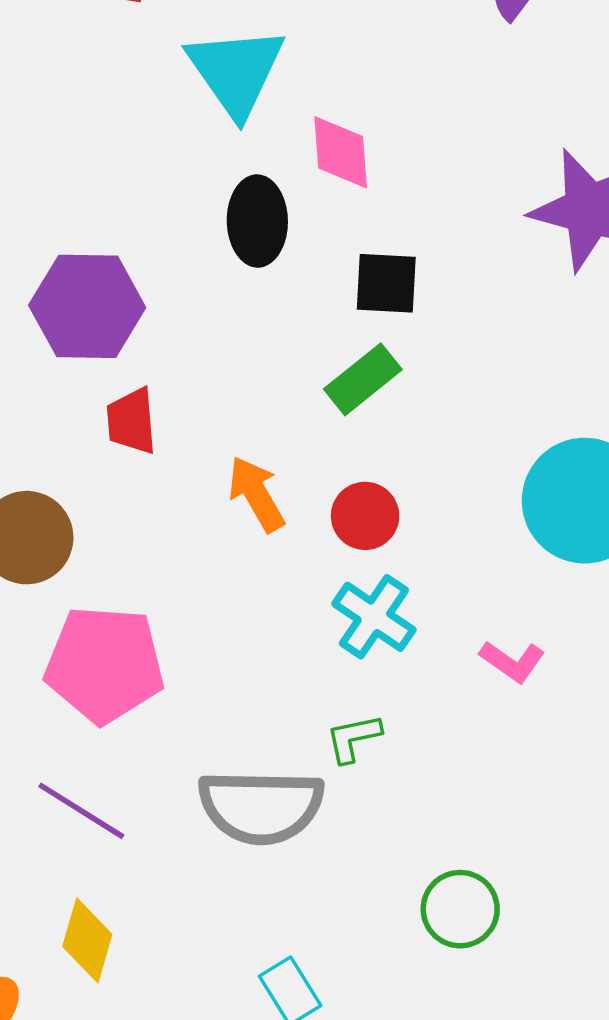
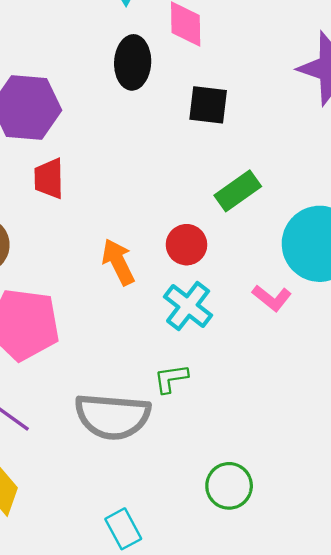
green rectangle: (363, 379) -> (238, 191), moved
orange arrow: (256, 494) -> (118, 262), moved
pink L-shape: (512, 661) -> (272, 298), moved

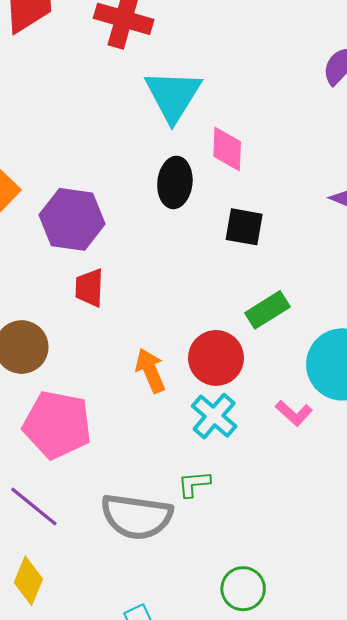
red circle: (187, 245) -> (216, 358), size x1.4

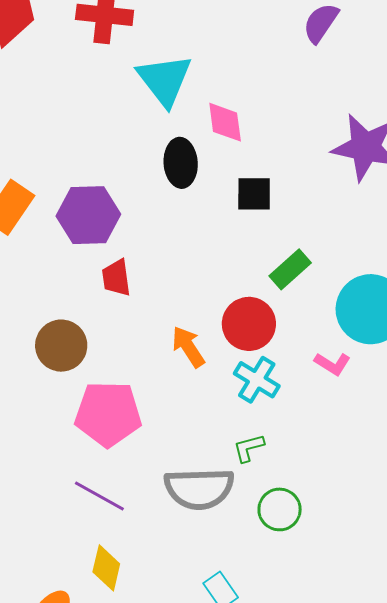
green circle: (243, 589) -> (280, 509), moved

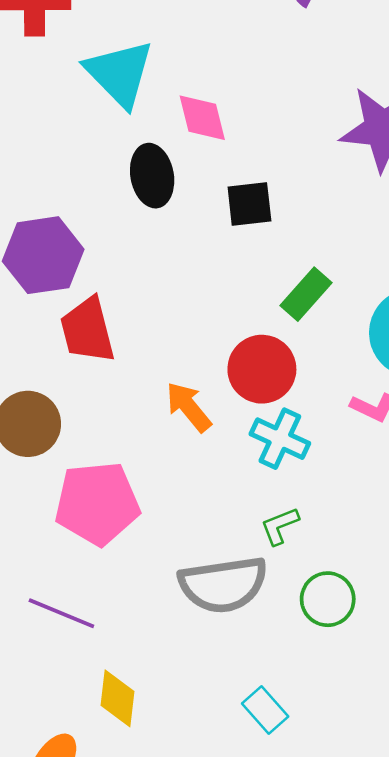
red trapezoid: (116, 278) -> (88, 330), size x1.4
purple line: (99, 496) -> (61, 613), moved

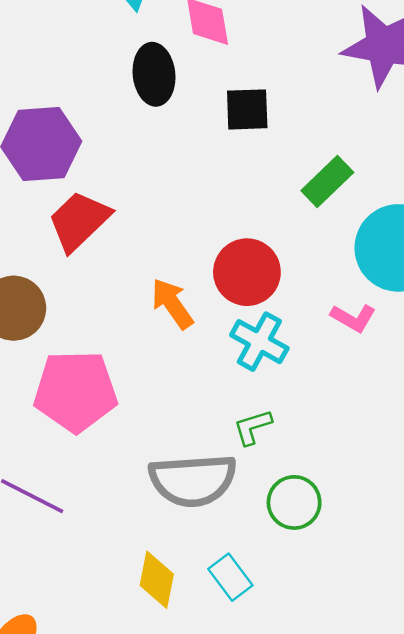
green rectangle: (306, 294) -> (327, 182), moved
red trapezoid: (88, 330) -> (79, 221), turned 56
yellow diamond: (117, 698) -> (157, 580), moved
cyan rectangle: (265, 710) -> (230, 577), moved

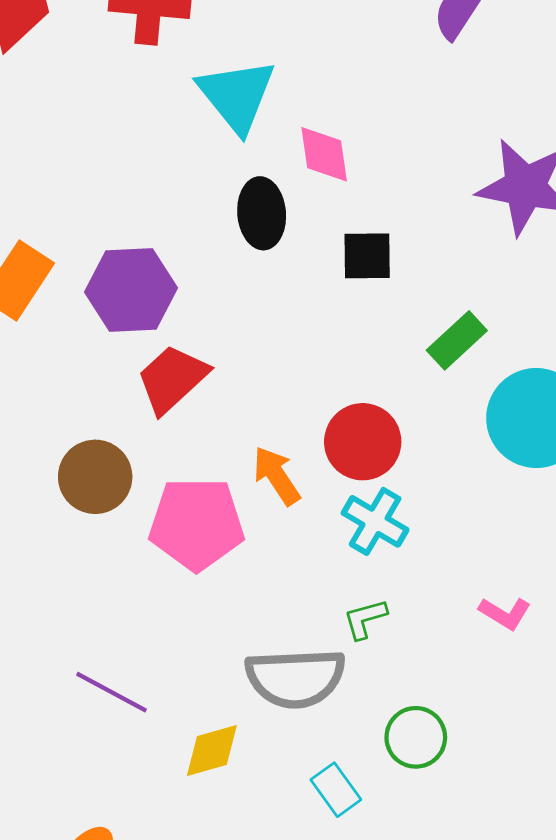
pink L-shape: (353, 318) -> (505, 613), moved
pink pentagon: (76, 391) -> (197, 524), moved
green circle: (294, 502) -> (416, 737), moved
yellow diamond: (157, 580) -> (212, 751), moved, turned 62

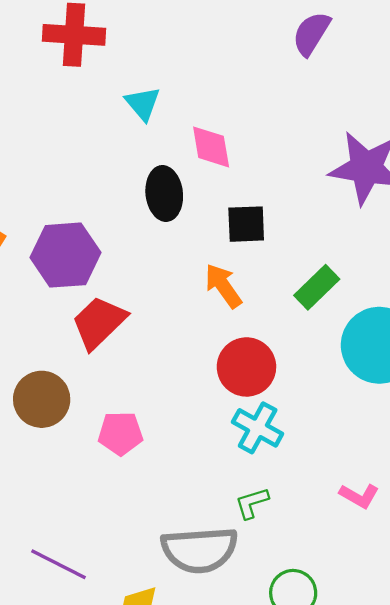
cyan triangle: (237, 95) -> (143, 103), size x0.6
orange arrow: (277, 476) -> (223, 286), moved
pink pentagon: (197, 524) -> (120, 433), size x0.6

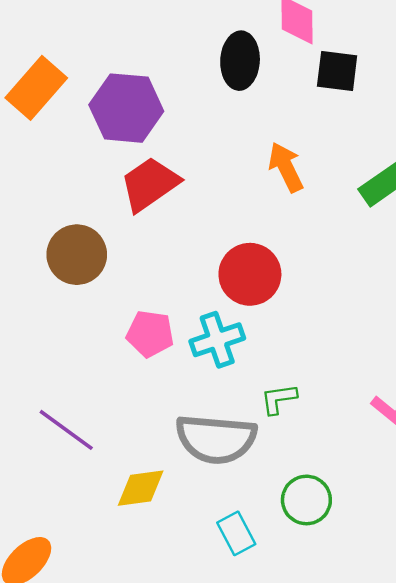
black square: (246, 224) -> (337, 71), moved
red circle: (246, 367) -> (250, 274), moved
cyan cross: (258, 428) -> (217, 340), moved, turned 33
pink pentagon: (120, 433) -> (150, 334), moved

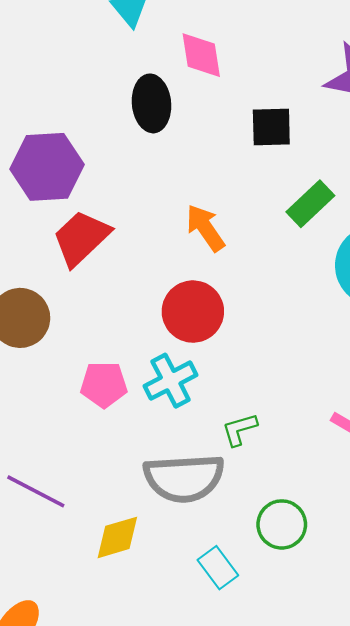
black square: (337, 71) -> (271, 127), moved
orange arrow: (286, 167) -> (205, 228), moved

